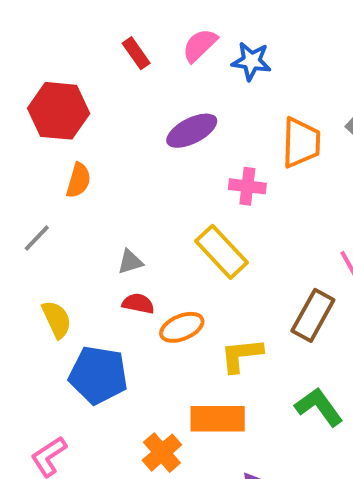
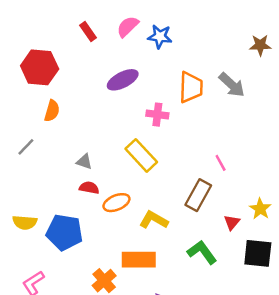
gray triangle: (130, 262) -> (84, 162), turned 35
yellow semicircle: (57, 319) -> (25, 222), moved, turned 120
yellow L-shape: (241, 355) -> (154, 220), turned 36

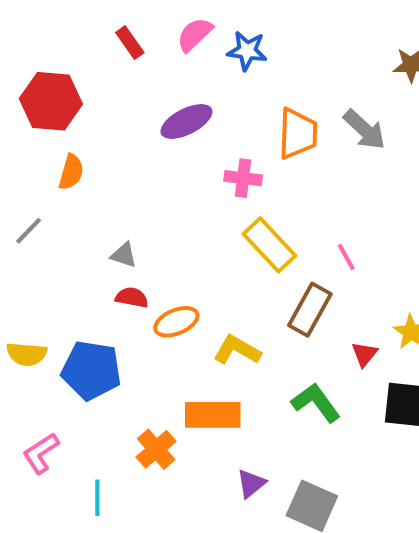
yellow rectangle: (141, 155) -> (269, 245), moved

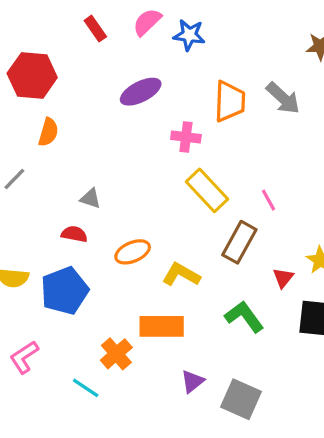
red semicircle: (132, 297) -> (74, 234), moved
blue pentagon: (91, 370) -> (65, 291), turned -30
cyan line: (97, 498) -> (86, 388), moved, turned -56

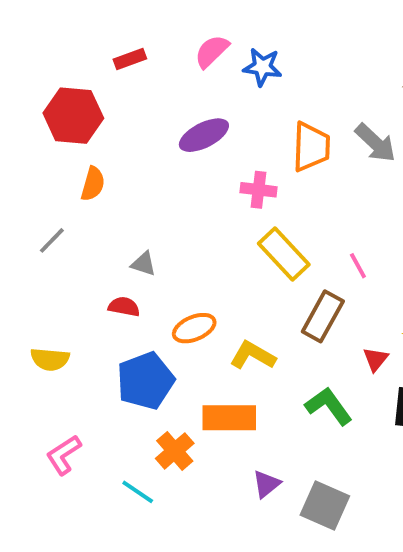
red rectangle: (95, 29) -> (130, 59), moved, turned -75
blue pentagon: (65, 291) -> (145, 381), moved

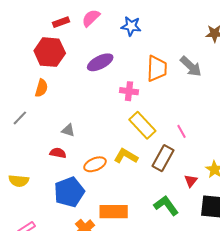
pink semicircle: (212, 51) -> (91, 18), moved
red hexagon: (73, 116) -> (50, 52), moved
yellow L-shape: (253, 355) -> (126, 156), moved

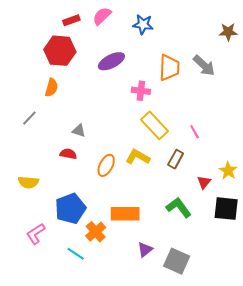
brown rectangle: (163, 158) -> (176, 159), size x0.7
orange ellipse: (95, 164) -> (106, 165), turned -40
blue pentagon: (69, 192) -> (70, 209), moved

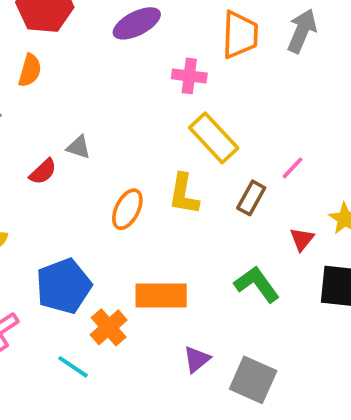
gray arrow: (204, 65) -> (302, 31), turned -110
pink line: (195, 132) -> (292, 168), moved, turned 72
red semicircle: (68, 154) -> (43, 172), moved, turned 126
yellow L-shape: (138, 157) -> (184, 194), turned -110

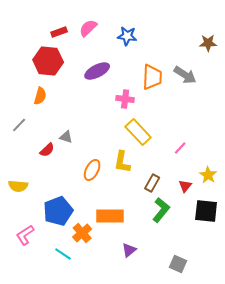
gray arrow: (302, 31) -> (185, 75), turned 100
brown rectangle: (251, 198) -> (152, 183), moved
green L-shape: (257, 284) -> (161, 210), turned 75
gray square: (253, 380) -> (178, 264), moved, size x0.7

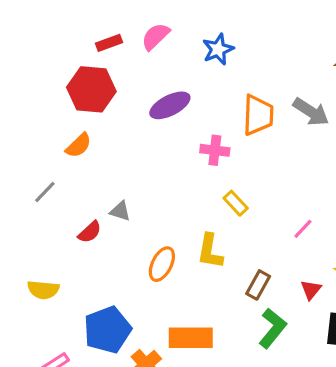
blue star: (127, 36) -> (218, 49), turned -30
orange semicircle: (40, 96) -> (79, 145), turned 30
yellow rectangle: (138, 132) -> (236, 203), size x0.6

